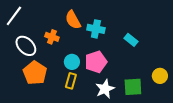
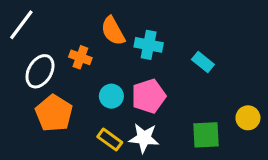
white ellipse: (26, 46) -> (40, 71), turned 75
yellow rectangle: (71, 81) -> (110, 140), moved, turned -70
white star: (105, 89) -> (144, 138), moved, turned 30

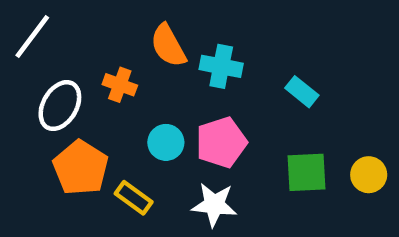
green square: (206, 135) -> (306, 172), moved
yellow rectangle: (110, 140) -> (134, 198), moved

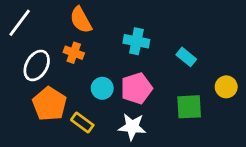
orange semicircle: (168, 46) -> (81, 20), moved
yellow circle: (369, 175) -> (226, 87), moved

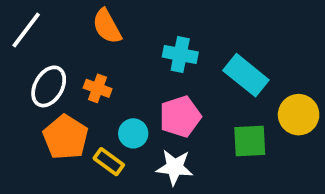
orange cross: (74, 53) -> (98, 88), moved
cyan rectangle: (186, 57) -> (246, 75), size x1.6
yellow circle: (226, 87) -> (299, 115), size x1.4
cyan circle: (102, 88) -> (133, 133), moved

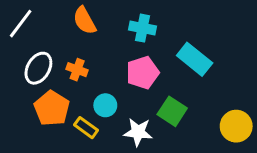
cyan cross: (180, 54) -> (143, 28), moved
yellow circle: (299, 115) -> (236, 126), moved
pink pentagon: (180, 117) -> (143, 73), moved
green square: (250, 141) -> (172, 111), moved, turned 36

